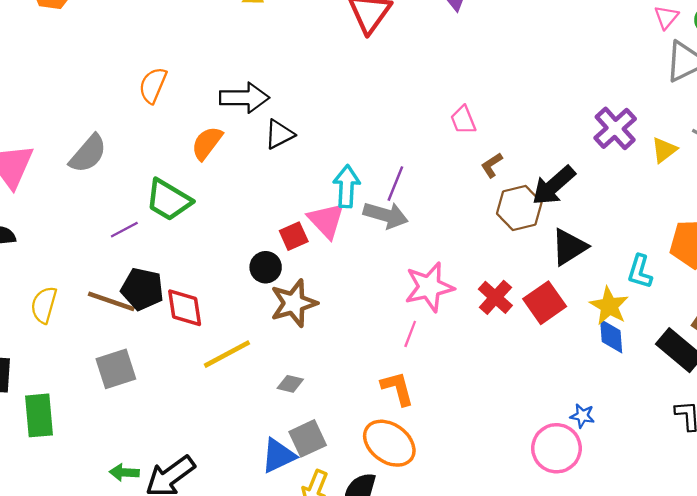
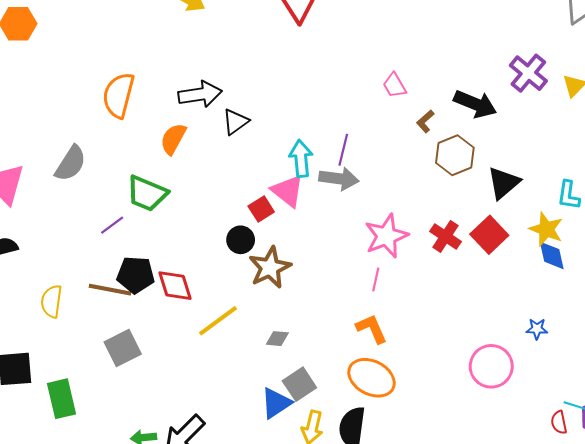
orange semicircle: (153, 85) -> (118, 95), size x1.4
black arrow: (554, 186) -> (475, 104), moved, turned -108
pink circle: (556, 448) -> (491, 366), moved

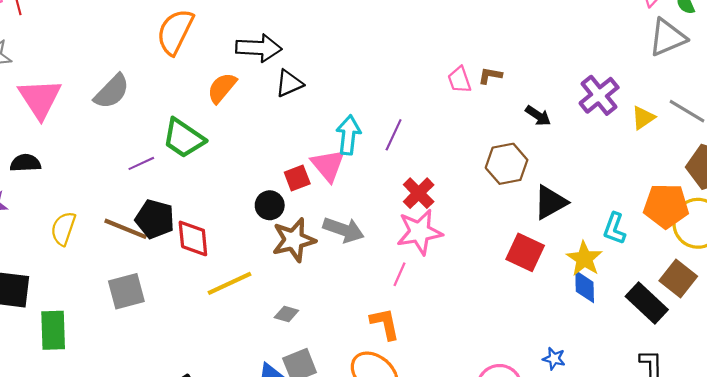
black arrow: (475, 104) -> (538, 116), size x0.6
brown L-shape: (425, 121) -> (490, 76), moved, turned 40
gray arrow: (339, 179) -> (344, 230), moved
red square: (489, 235) -> (525, 252), turned -33
red cross: (446, 236) -> (419, 193), moved

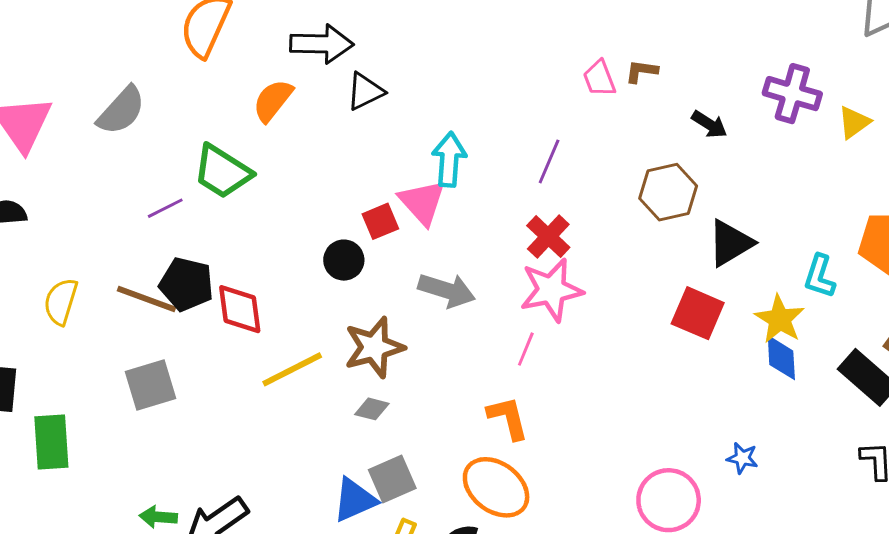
purple cross: (599, 95) -> (792, 94), turned -33
purple line: (394, 135) -> (549, 161), moved
brown star: (294, 240) -> (374, 347), moved

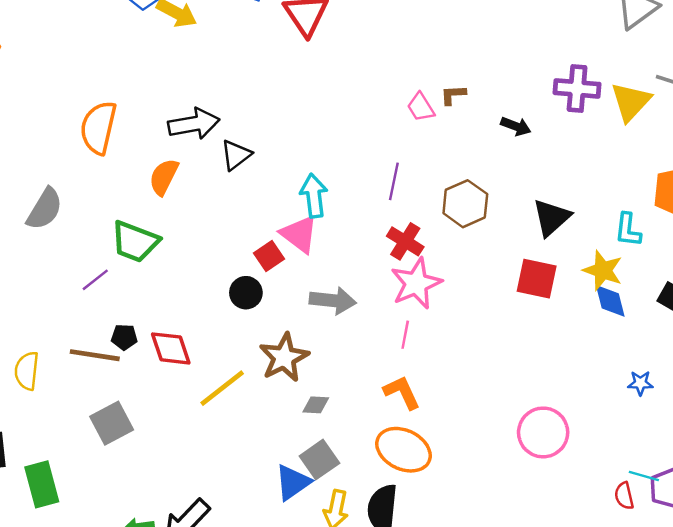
yellow triangle: (854, 122) -> (631, 102), size x1.5
brown hexagon: (668, 192) -> (465, 204), moved
black pentagon: (186, 284) -> (124, 337), size x0.6
gray diamond: (372, 409) -> (316, 405), moved
blue star: (742, 458) -> (640, 383), moved

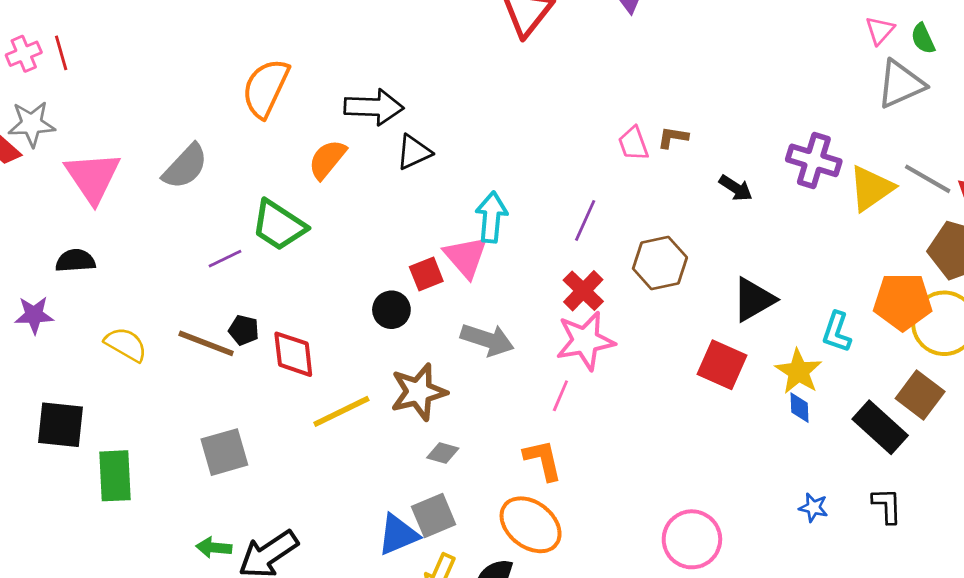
blue diamond: (610, 301) -> (800, 408), size x0.7
yellow semicircle: (27, 371) -> (126, 344), turned 102
gray square: (112, 423) -> (224, 452), moved

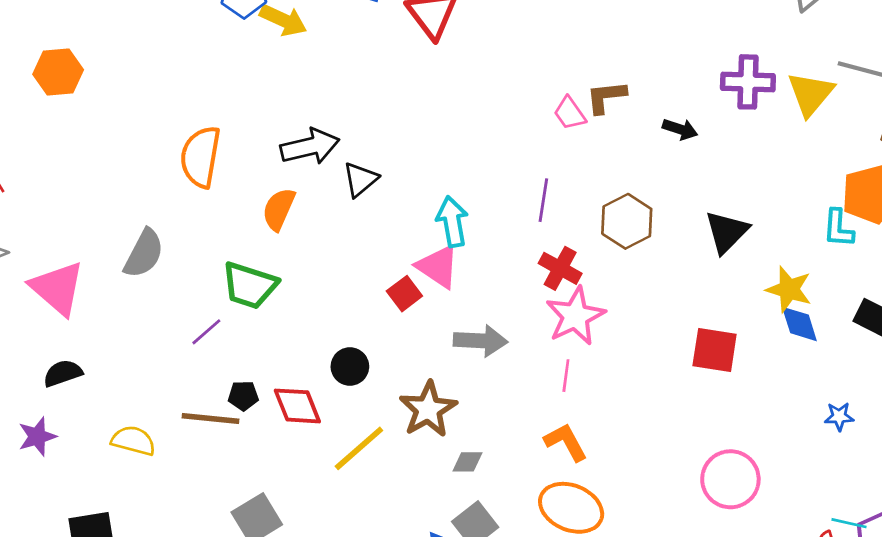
brown L-shape: (673, 137) -> (606, 97), size x1.4
black circle: (391, 310) -> (350, 367), moved
cyan L-shape: (837, 332) -> (838, 228), moved
red square: (722, 365) -> (715, 350), moved
blue diamond: (800, 408) -> (799, 324), size x1.4

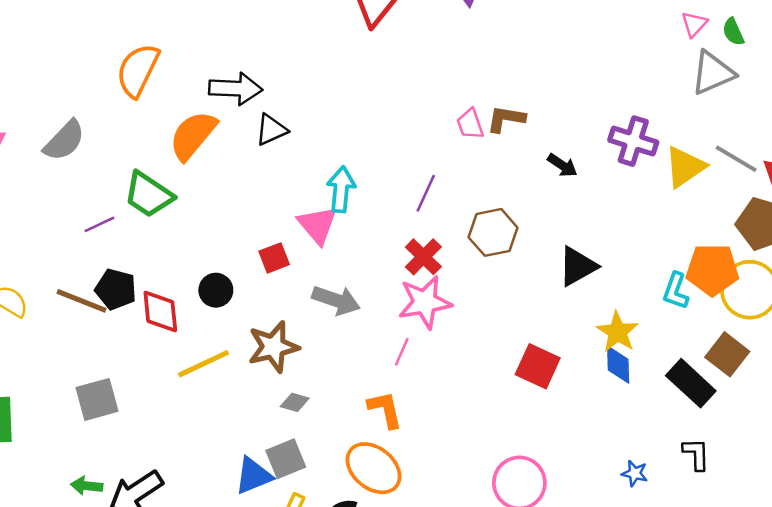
orange semicircle: (279, 209) -> (193, 135), size x1.4
red square: (404, 294) -> (274, 258), moved
black pentagon: (243, 396) -> (116, 289), size x1.5
blue star: (839, 417) -> (635, 473), moved

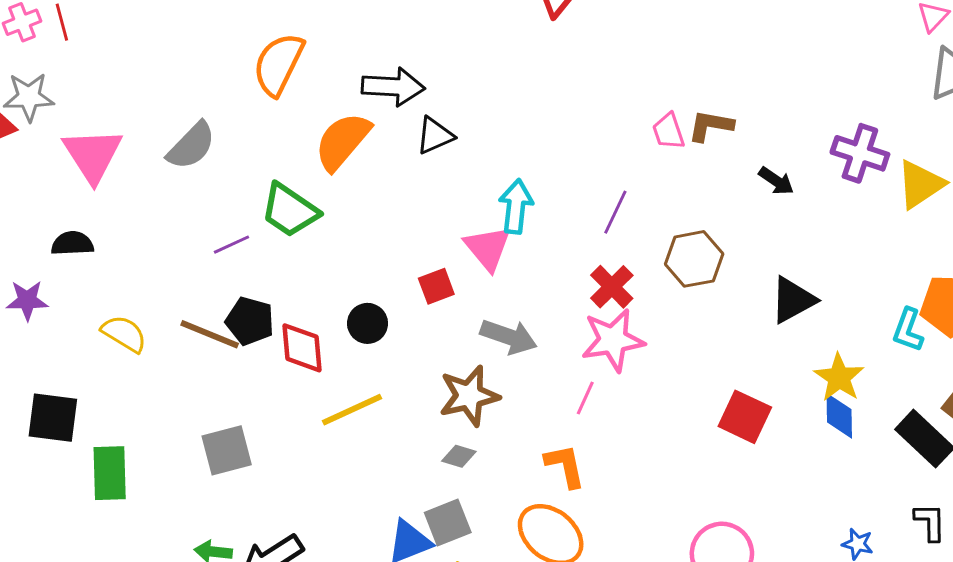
brown star: (273, 347) -> (469, 396), moved

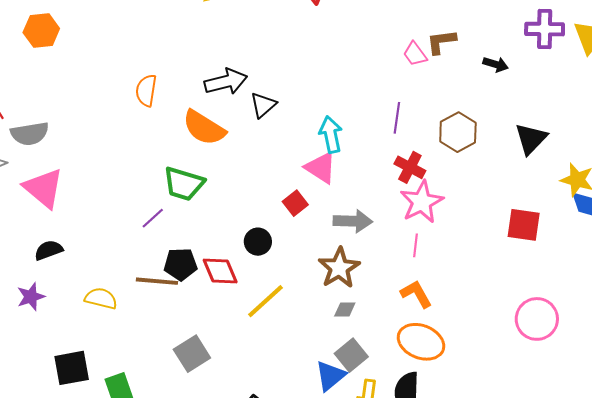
orange semicircle: (278, 64) -> (146, 90), size x0.7
orange semicircle: (342, 141) -> (204, 128), turned -81
gray semicircle: (191, 146) -> (30, 134), moved, turned 54

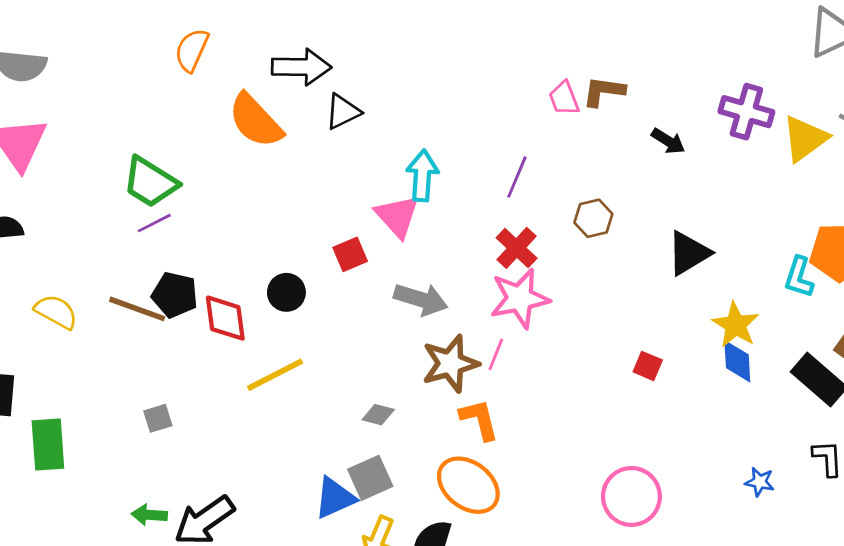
brown hexagon: (458, 132) -> (593, 218), size x0.7
green trapezoid: (184, 184) -> (150, 182), moved
red square: (524, 225) -> (648, 366), size x0.6
brown star: (339, 268) -> (450, 364), moved
gray square: (192, 354) -> (158, 418), size x0.6

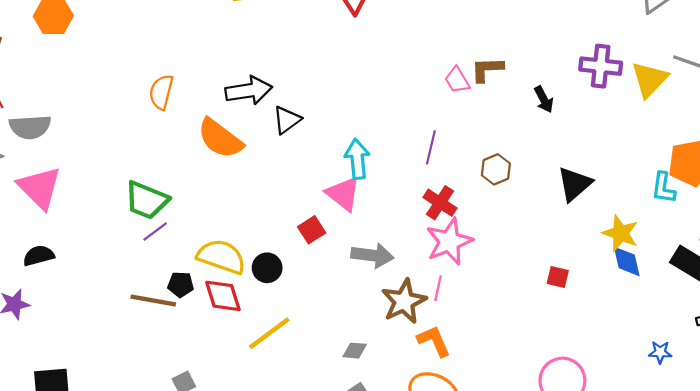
black arrow: (668, 141) -> (544, 99), turned 40
black pentagon: (175, 295) -> (181, 284), size x0.7
yellow semicircle: (56, 312) -> (221, 257), moved, size x1.4

